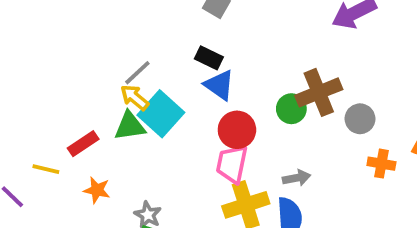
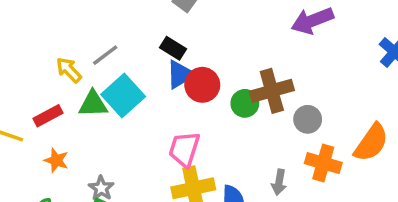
blue triangle: (219, 85) -> (180, 75), turned 48
yellow arrow: (135, 97) -> (69, 70), moved
red circle: (237, 130) -> (202, 85), moved
orange cross: (381, 164) -> (323, 163), size x1.4
gray arrow: (297, 178) -> (279, 182), moved, turned 105

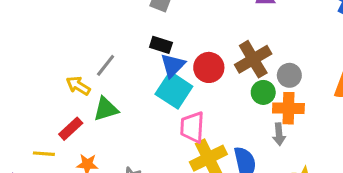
red circle: (202, 85) -> (209, 67), moved
cyan square: (123, 96) -> (174, 90), moved
green circle: (245, 103) -> (263, 92), moved
orange cross: (323, 163) -> (288, 108), moved

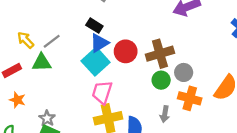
gray line: (106, 65) -> (52, 41), moved
orange cross: (288, 108) -> (190, 98), moved

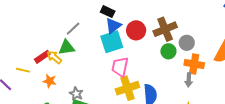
yellow arrow: (26, 40) -> (54, 57), moved
cyan square: (96, 62) -> (112, 42), turned 30
gray arrow: (165, 114) -> (189, 80), moved

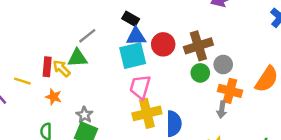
blue triangle: (113, 26) -> (136, 36), turned 30
red rectangle: (42, 57) -> (47, 67), turned -56

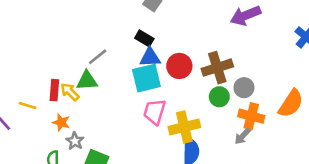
gray arrow: (222, 110) -> (242, 136), turned 35
yellow cross: (147, 113) -> (184, 127), moved
gray star: (84, 115) -> (75, 141), moved

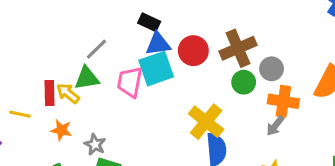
pink trapezoid: (154, 112) -> (130, 82), moved
yellow cross: (184, 127) -> (206, 122), turned -32
gray star: (75, 141) -> (95, 144), moved

